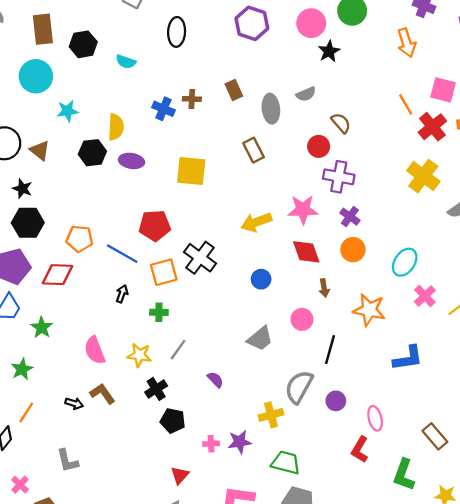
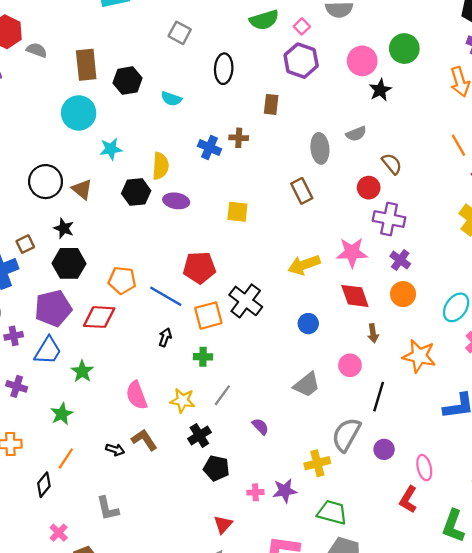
brown rectangle: (234, 90) -> (271, 104), moved, turned 30
yellow square: (191, 171) -> (237, 212), size x0.7

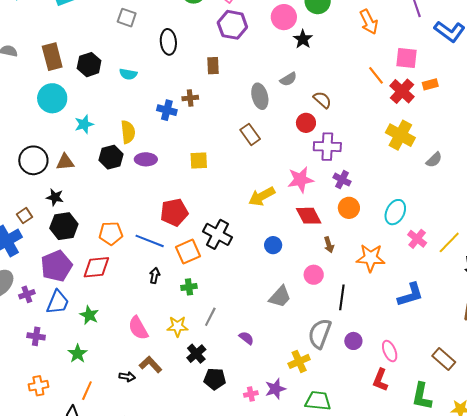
brown triangle: (82, 189) -> (65, 162), turned -36

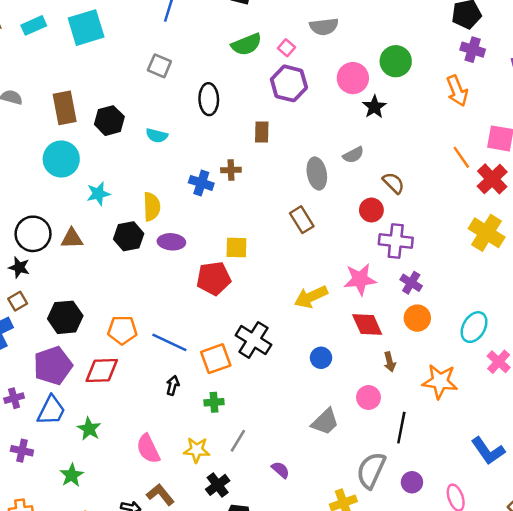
black star: (55, 197) -> (19, 267), moved
red pentagon: (174, 212) -> (214, 278), moved
blue L-shape: (410, 295) -> (488, 451), moved, turned 68

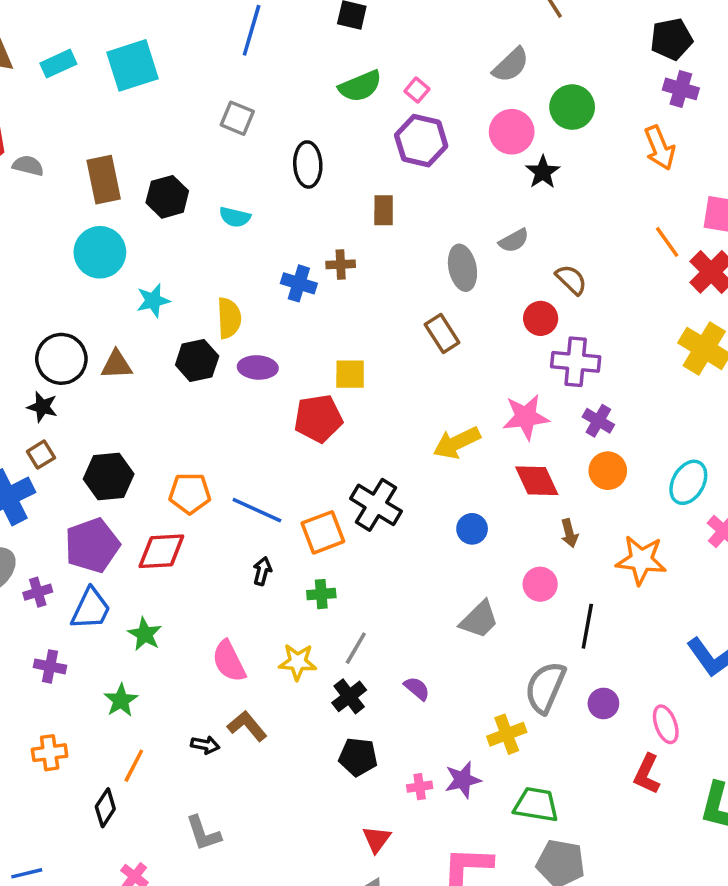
gray semicircle: (324, 26) -> (511, 65), moved, turned -36
black cross: (218, 485) -> (349, 696), moved

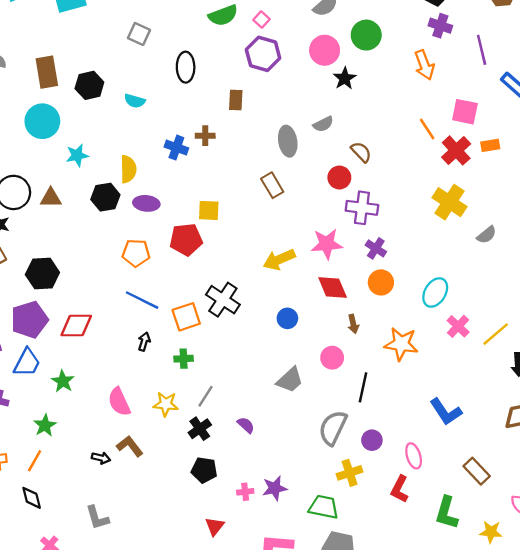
orange pentagon: (190, 493) -> (136, 253), moved
yellow cross: (507, 734) -> (350, 473), moved
orange line: (134, 766) -> (35, 461), moved
black diamond: (105, 808) -> (32, 498), turned -50

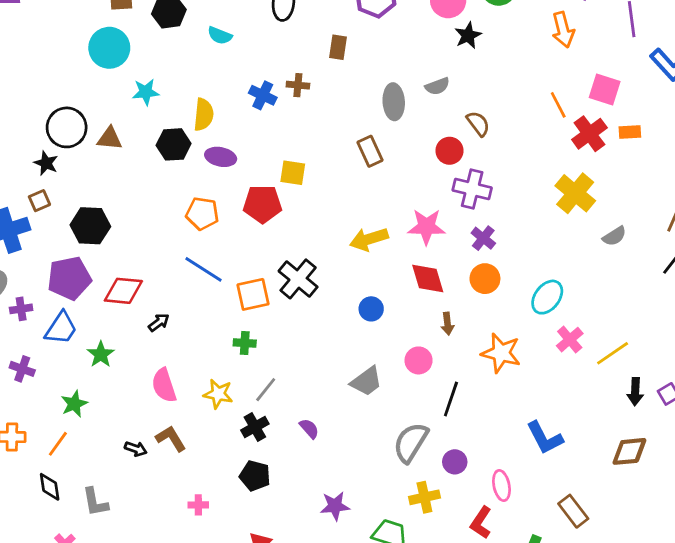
black arrow: (144, 342) -> (159, 323), moved, turned 30
pink cross: (245, 492) -> (198, 505), moved
gray L-shape: (97, 518) -> (95, 502), moved

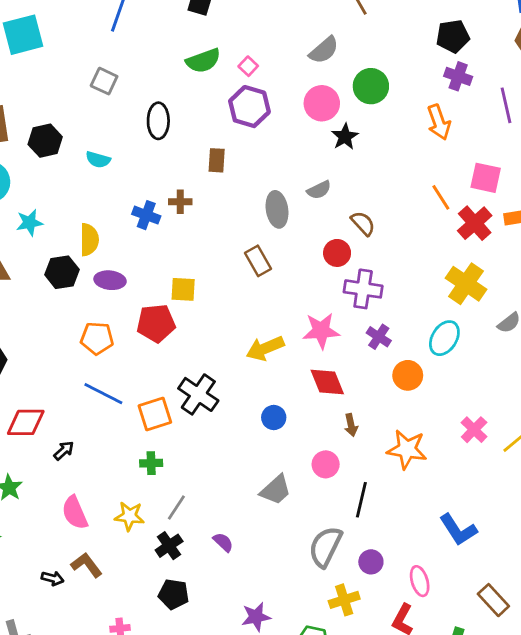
orange circle: (485, 279) -> (408, 375), moved
cyan ellipse: (547, 297) -> (444, 338), moved

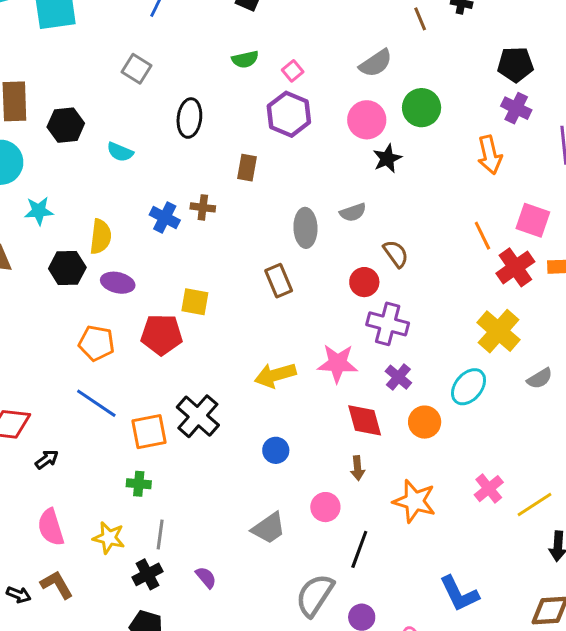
green semicircle: (203, 61) -> (245, 59), size x0.7
red diamond: (327, 382) -> (365, 420), moved
gray line: (176, 508) -> (160, 534), turned -32

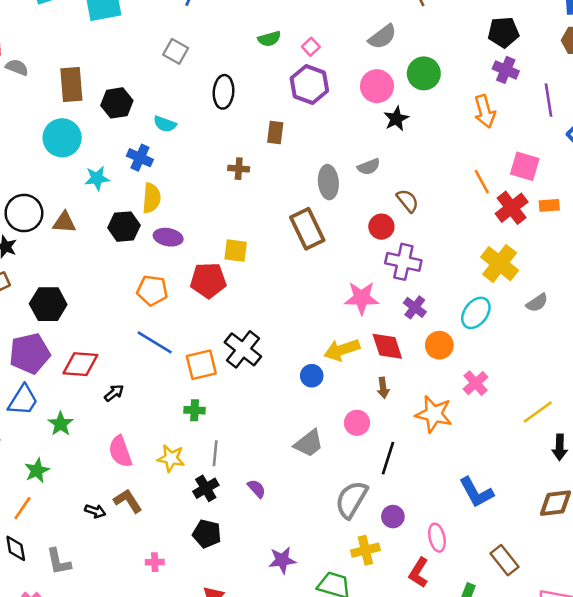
blue cross: (165, 217) -> (140, 158), moved
brown rectangle: (279, 281) -> (307, 229), size x1.4
yellow arrow: (275, 375) -> (342, 350), moved
pink cross: (489, 489) -> (476, 383), moved

